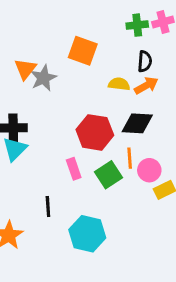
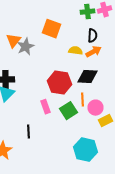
cyan hexagon: (87, 234) -> (86, 150), moved

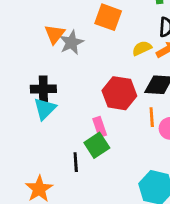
yellow semicircle: (76, 51) -> (142, 48), turned -32
green square: (68, 111) -> (97, 145), moved

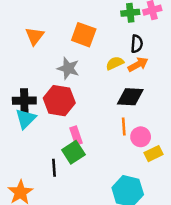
orange triangle: (55, 34) -> (35, 36), moved
gray star: (71, 43) -> (68, 68), moved, turned -30
red hexagon: (119, 93) -> (59, 101), moved

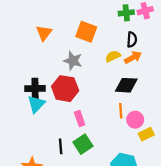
green square: (73, 152) -> (83, 144), moved

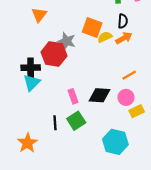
orange square: (86, 32) -> (92, 27), moved
black diamond: (126, 85) -> (99, 95), moved
red hexagon: (65, 89) -> (54, 54), moved
orange line: (121, 111) -> (129, 75), moved, turned 64

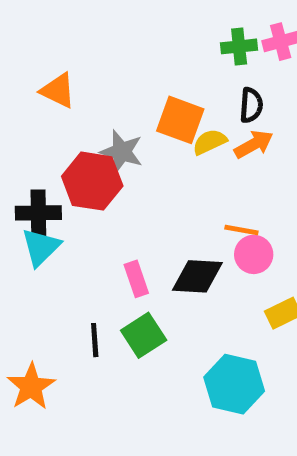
orange triangle: (39, 15) -> (58, 91), turned -42
orange line: (129, 75) -> (241, 230), moved, turned 40
pink circle: (126, 97) -> (254, 254), moved

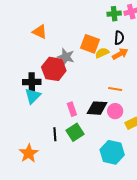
pink circle: (254, 254) -> (115, 111), moved

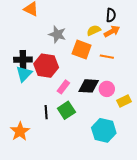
orange square: (90, 44) -> (82, 50), moved
red hexagon: (54, 69) -> (46, 66), moved
orange line: (115, 89) -> (107, 57), moved
pink rectangle: (72, 109) -> (63, 87), turned 56

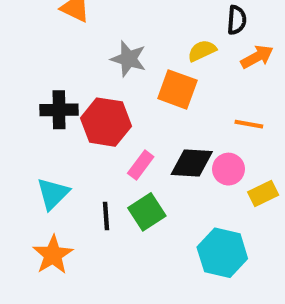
orange arrow: (112, 31) -> (257, 57), moved
orange line: (107, 57) -> (249, 124), moved
cyan triangle: (24, 74) -> (53, 194), moved

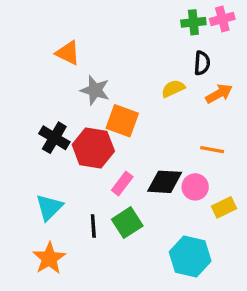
gray star: (128, 59) -> (95, 90), moved
orange square: (177, 89) -> (122, 121), moved
black cross: (59, 110) -> (54, 138), turned 32

